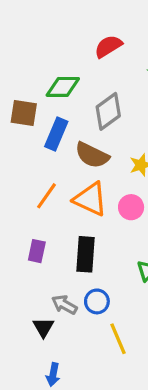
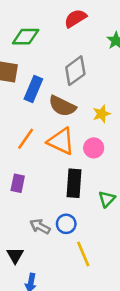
green diamond: (63, 87) -> (26, 37), moved
black rectangle: (86, 254) -> (74, 183), moved
black triangle: (43, 327) -> (15, 255), moved

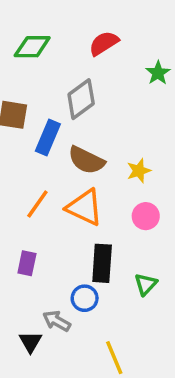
green diamond: (26, 37) -> (32, 47), moved
gray diamond: (75, 71) -> (81, 99), moved
pink circle: (94, 148) -> (146, 216), moved
blue circle: (66, 224) -> (85, 298), moved
black triangle: (15, 255) -> (30, 342), moved

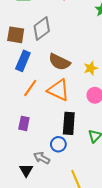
gray diamond: (81, 99) -> (42, 29), moved
blue rectangle: (48, 138) -> (23, 61), moved

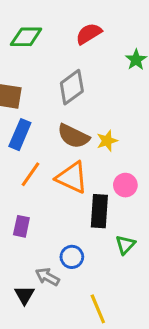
gray diamond: (42, 29) -> (72, 87), moved
yellow star: (91, 68) -> (107, 141), moved
black rectangle: (69, 123) -> (99, 211), moved

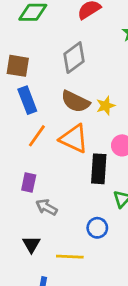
blue rectangle: (20, 135) -> (27, 100), turned -44
blue circle: (72, 257) -> (97, 228), moved
gray arrow: (47, 277) -> (47, 207), moved
yellow line: (98, 309) -> (70, 257), moved, turned -64

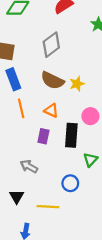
orange line: (37, 136) -> (21, 108), turned -48
orange triangle: (74, 139) -> (51, 111), size x0.6
purple rectangle: (29, 183) -> (43, 136), moved

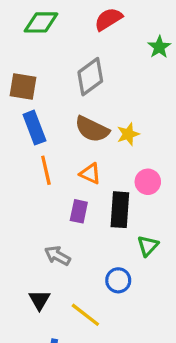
yellow line: (48, 207) -> (85, 315), turned 35

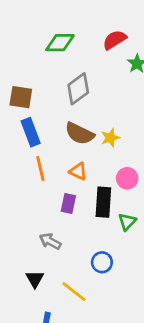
red semicircle: (108, 19) -> (115, 40), moved
green diamond: (41, 22) -> (60, 43), moved
green triangle: (148, 246) -> (127, 222), moved

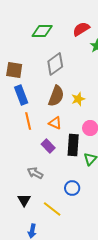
brown semicircle: (80, 134) -> (56, 96), turned -95
purple rectangle: (68, 204) -> (48, 146), turned -56

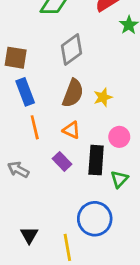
gray arrow: (35, 173) -> (18, 170), moved
blue circle: (72, 188) -> (95, 219), size x1.6
yellow line: (52, 209) -> (67, 247), turned 42

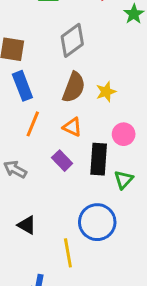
orange line: (35, 127) -> (33, 124), turned 35
black triangle: (29, 235) -> (27, 225), moved, turned -30

